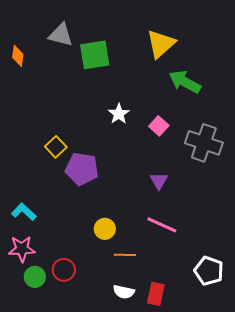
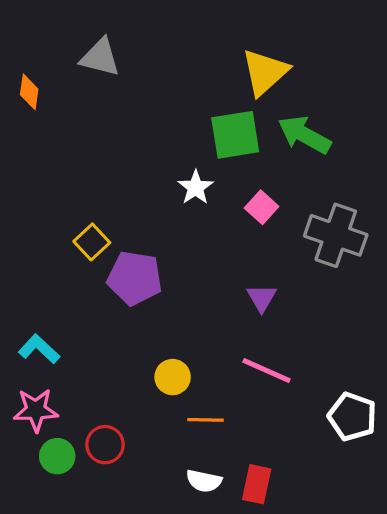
green square: (95, 55) -> (235, 135), moved
white pentagon: (209, 271) -> (352, 417), moved

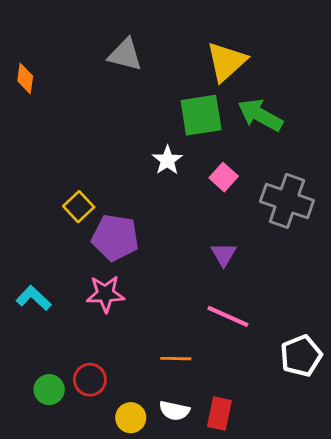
gray triangle: (100, 57) -> (125, 55), moved
yellow circle: (173, 377) -> (131, 418), moved
pink star: (36, 410) -> (105, 294), moved
white pentagon: (352, 417) -> (301, 356), turned 30

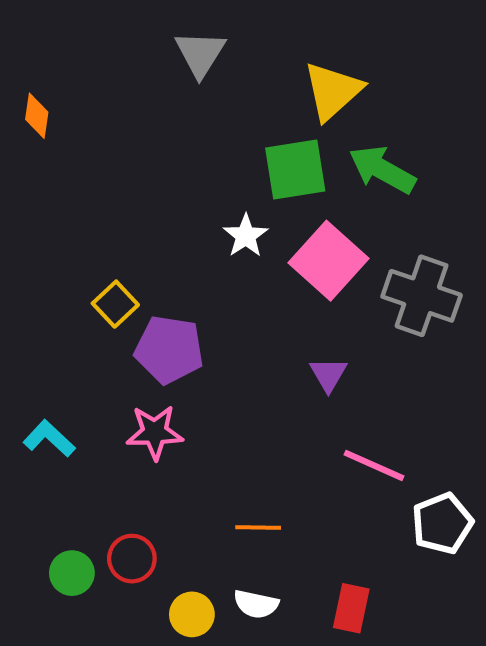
gray triangle: (125, 55) -> (200, 54), moved, turned 48
pink square: (224, 177) -> (328, 261), size x1.8
pink line: (228, 316) -> (374, 465), moved
red rectangle: (219, 413) -> (351, 608), moved

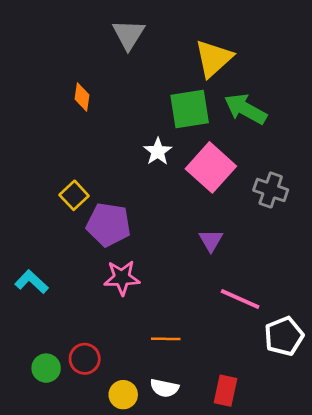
orange diamond: (37, 116) -> (82, 97), moved
gray cross: (422, 296) -> (271, 190), size x0.7
pink star: (155, 432) -> (122, 278), moved

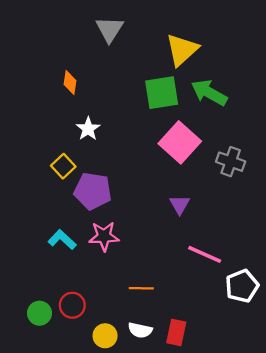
white star: (158, 151) -> (88, 129), moved
cyan L-shape: (31, 282) -> (62, 240), moved
red rectangle: (225, 391) -> (176, 332), moved

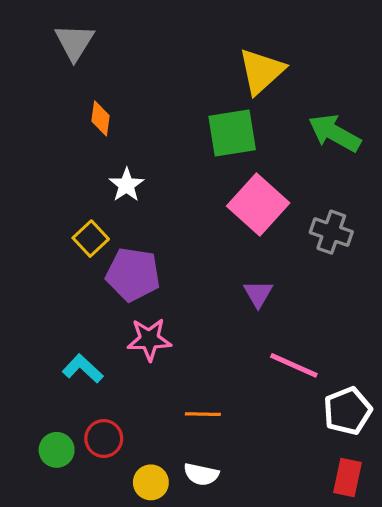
gray triangle: (110, 29) -> (74, 42), moved
green arrow: (209, 93) -> (335, 133), moved
cyan L-shape: (62, 240) -> (83, 369), moved
red rectangle: (176, 332) -> (348, 478), moved

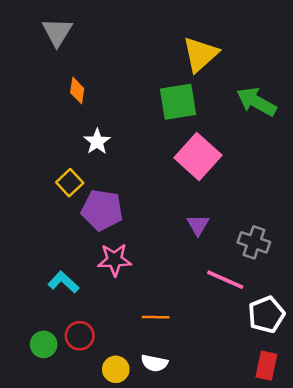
gray cross: (331, 232) -> (254, 242), moved

